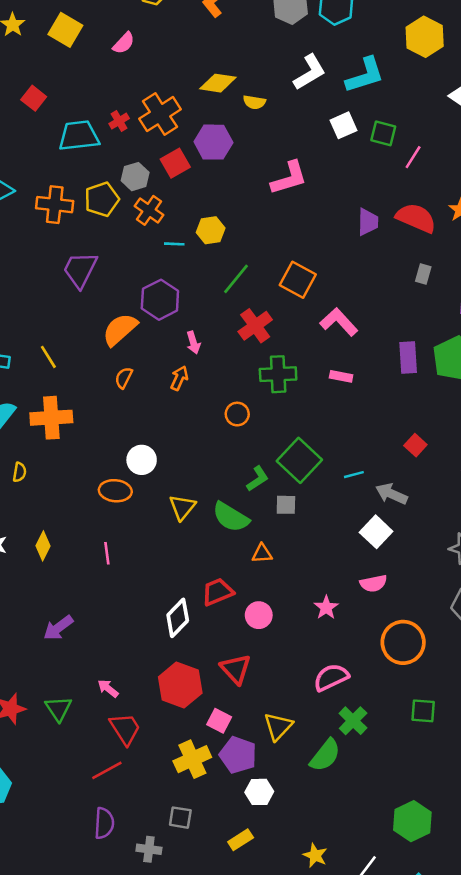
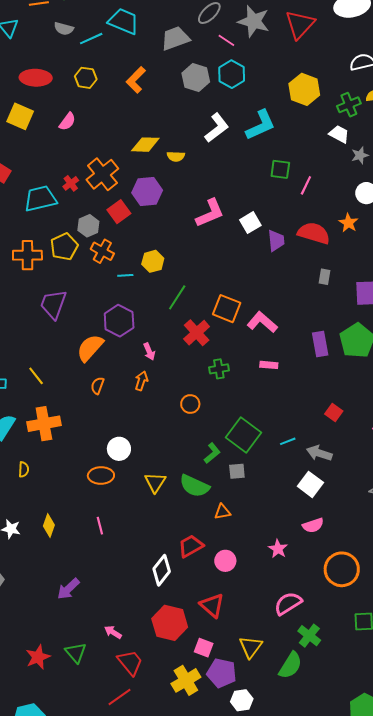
white square: (344, 125) -> (250, 223), moved
orange square: (298, 280) -> (227, 309), moved
green cross: (278, 374) -> (219, 369), size x0.7

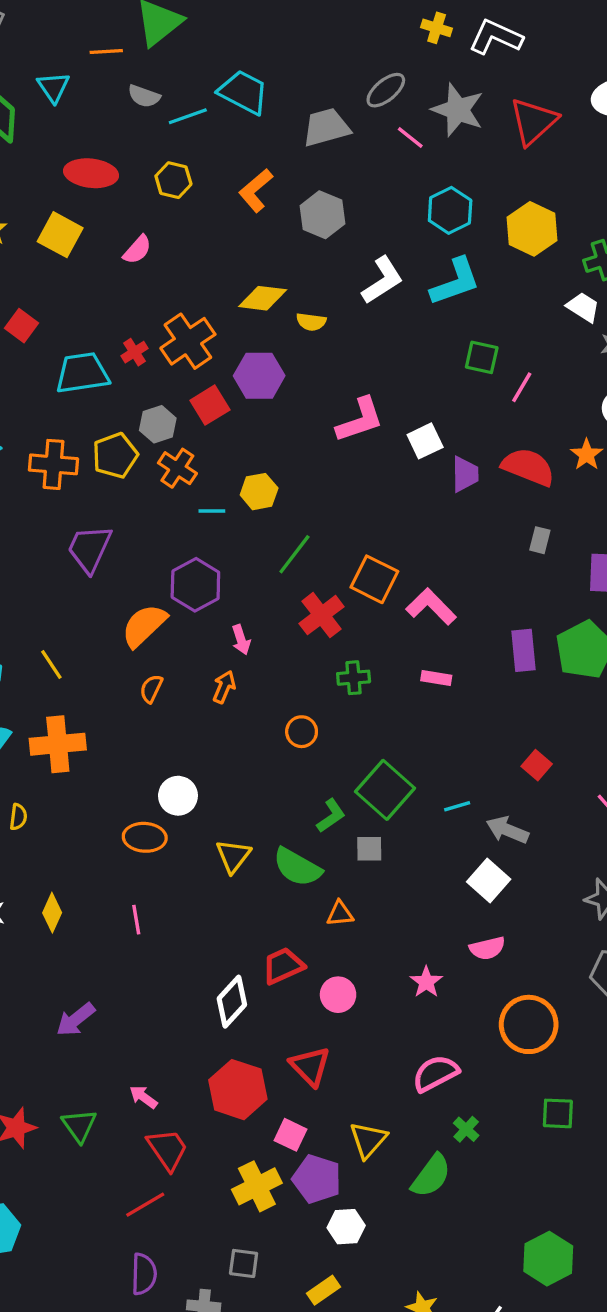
cyan hexagon: (232, 74) -> (450, 210), moved
gray hexagon: (196, 78) -> (322, 215), moved
green cross: (309, 636) -> (466, 1129), size x0.7

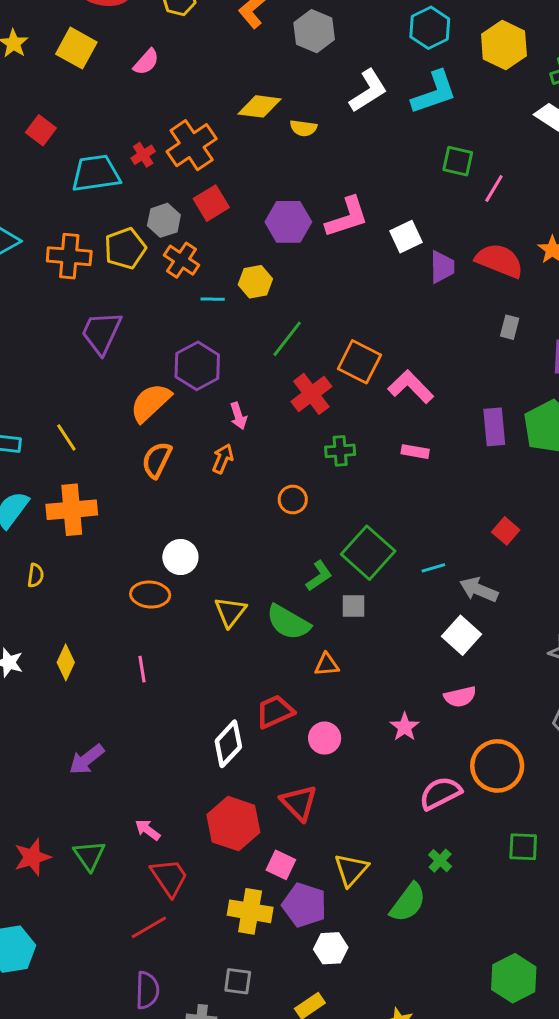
purple hexagon: (259, 376) -> (288, 222), moved
orange semicircle: (151, 689) -> (157, 460), size x1.4
pink semicircle: (436, 1073) -> (440, 793), moved
yellow cross: (257, 1186) -> (250, 911), turned 36

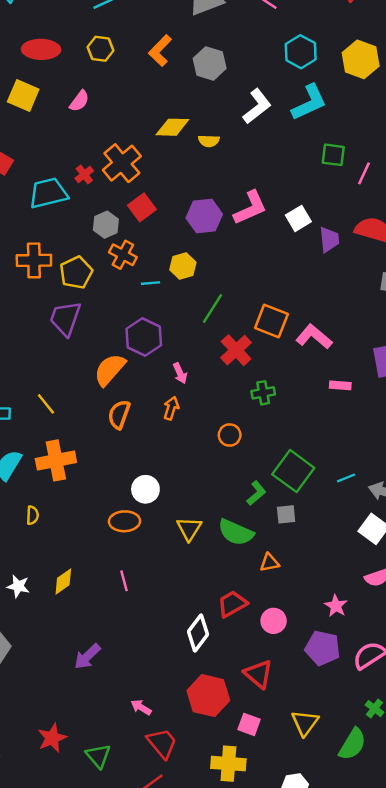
yellow pentagon: (125, 248) -> (76, 273), moved
pink rectangle: (415, 452) -> (340, 385), moved
yellow diamond: (66, 662) -> (63, 582), turned 36
green triangle: (89, 855) -> (98, 756), moved
purple pentagon: (304, 905) -> (323, 648), moved

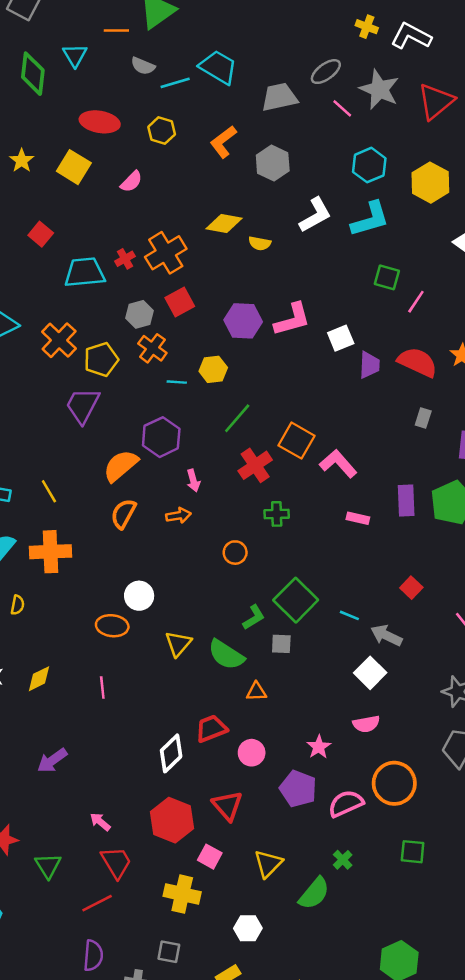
orange cross: (34, 260) -> (59, 340), turned 36
orange arrow: (171, 408) -> (178, 515), turned 55
cyan line: (346, 478) -> (349, 615), turned 36

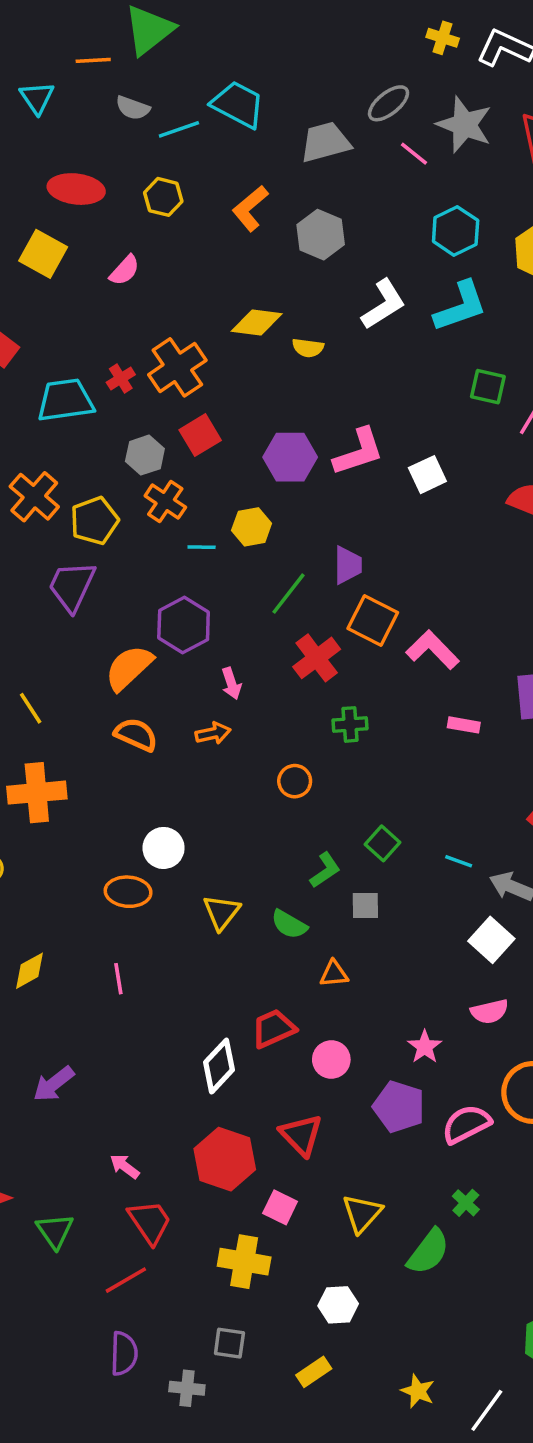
purple trapezoid: (369, 365) -> (348, 565), moved
orange semicircle: (123, 514) -> (136, 735), turned 88
green square: (296, 600) -> (383, 843), size x0.6
green semicircle: (226, 655) -> (289, 924), size x0.7

